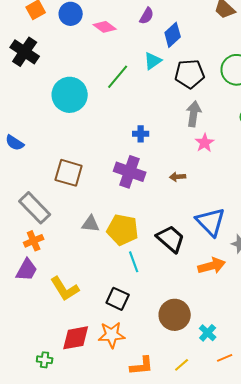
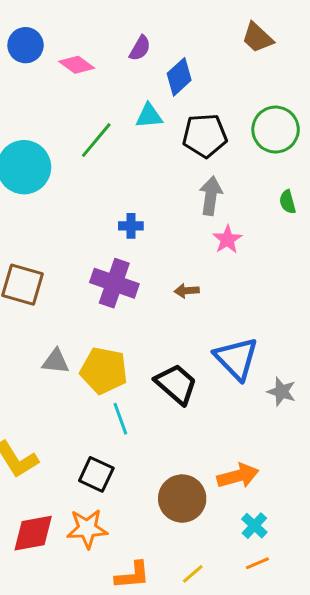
cyan triangle: (153, 61) -> (149, 116), turned 30
orange arrow: (212, 266) -> (238, 476), moved
cyan cross: (208, 333) -> (254, 526), moved

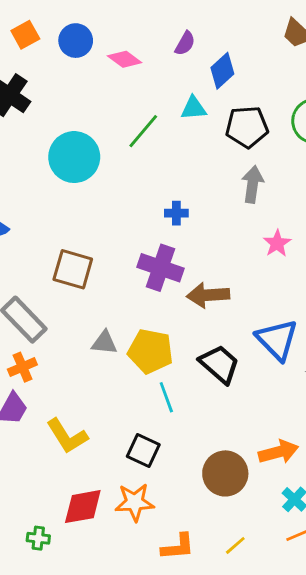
pink star: (227, 239) -> (277, 243), moved
brown arrow: (187, 291) -> (208, 295), moved, size x1.8

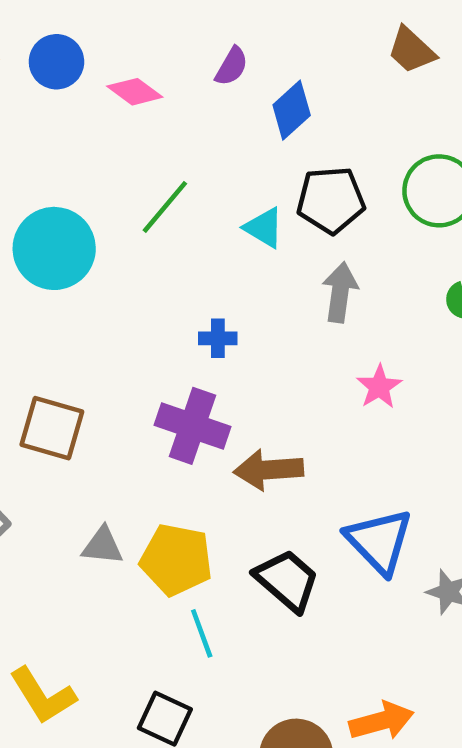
cyan triangle: (194, 108) -> (264, 228), moved, turned 36

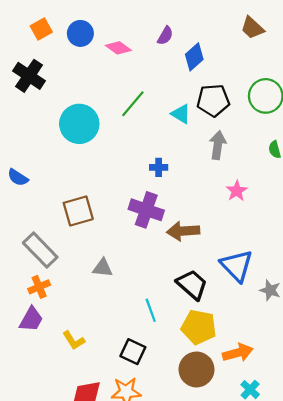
brown square: (52, 428) -> (78, 211), turned -32
yellow pentagon: (176, 560) -> (199, 327), moved
yellow L-shape: (43, 696) -> (74, 340), size x0.7

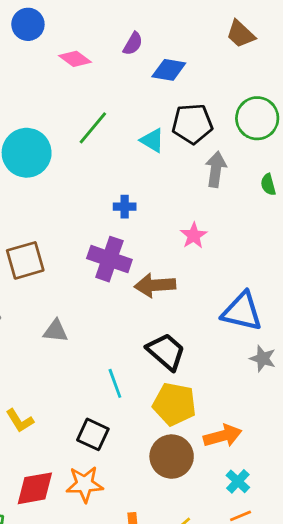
blue circle: (80, 33) -> (28, 24), moved
blue diamond: (194, 57) -> (169, 70), turned 52
gray arrow: (218, 145) -> (216, 169), moved
pink star: (237, 191) -> (194, 236), moved
blue triangle: (237, 266) -> (242, 312), moved, turned -33

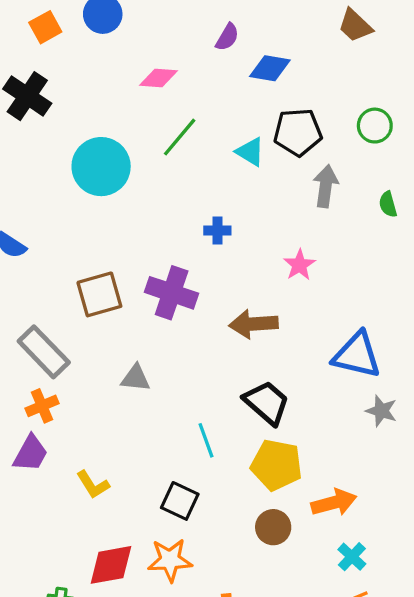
pink diamond: (75, 59) -> (158, 78), moved, turned -32
green circle: (257, 118) -> (375, 126), size x0.7
purple cross: (109, 259) -> (172, 293), moved
brown circle: (172, 457) -> (273, 527), size x0.7

